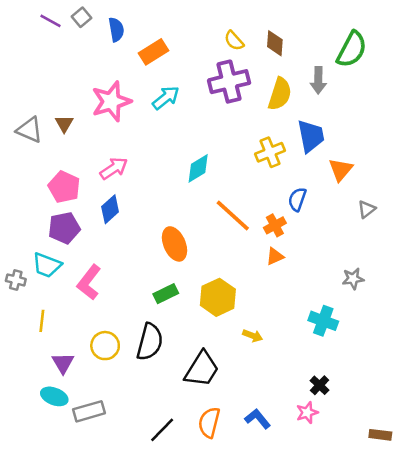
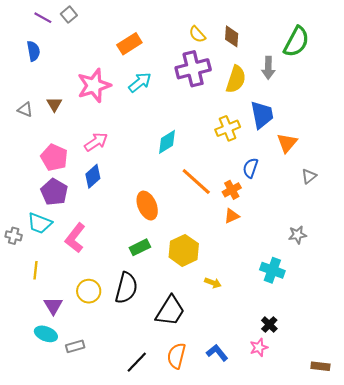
blue semicircle: (116, 30) -> (33, 51), moved
gray triangle: (29, 130) -> (25, 110), size x0.7
purple pentagon: (64, 228) -> (54, 192), turned -30
gray rectangle: (89, 411) -> (75, 346), size x0.7

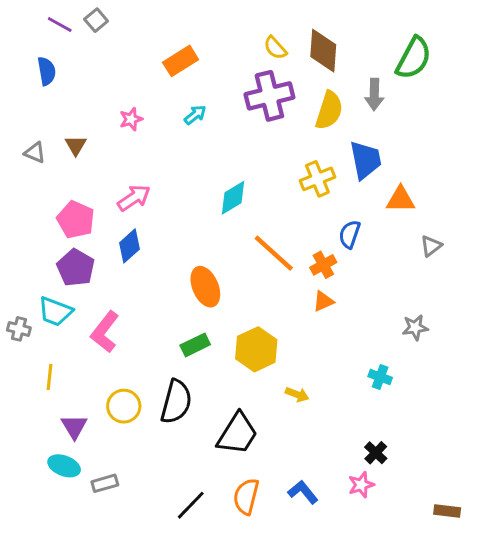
brown diamond: (232, 36) -> (323, 51), size x1.4
cyan arrow: (140, 82) -> (195, 115), size x0.7
pink star: (94, 85) -> (131, 119), size x0.5
orange triangle: (287, 143) -> (401, 199), turned 50
cyan cross: (272, 270) -> (380, 377), size x0.7

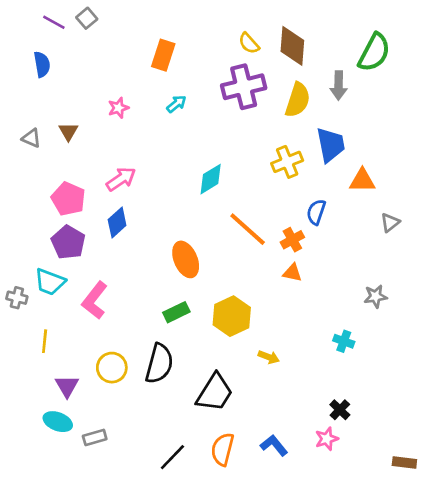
orange rectangle: (181, 61) -> (163, 55), turned -40
orange triangle: (323, 301) -> (292, 273), turned 36

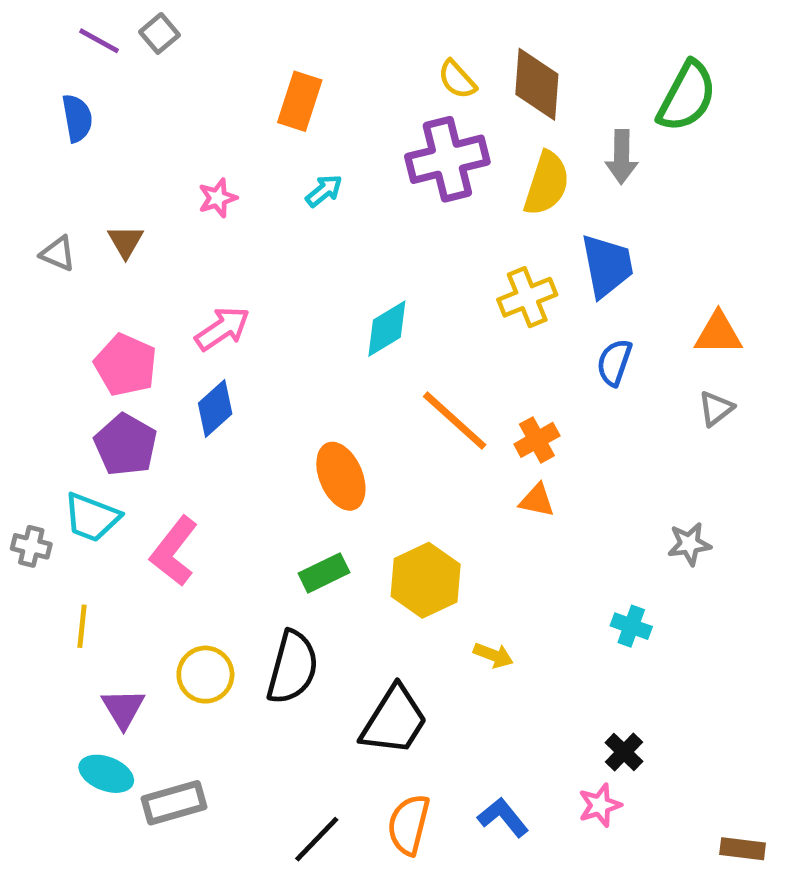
orange triangle: (362, 180) -> (718, 333), moved
blue semicircle: (316, 212) -> (614, 362), moved
gray rectangle: (95, 437) -> (174, 803), size x1.4

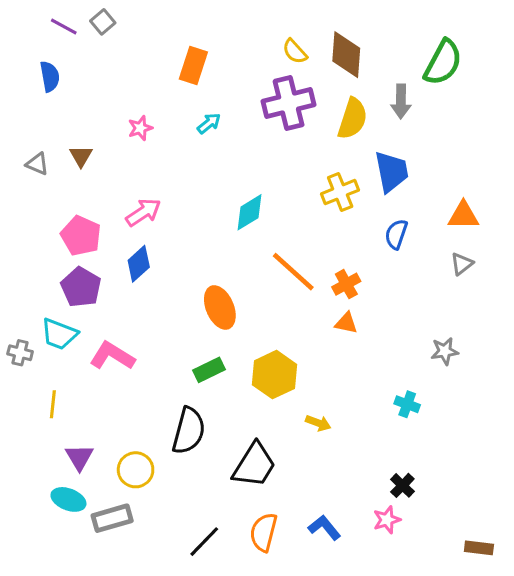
pink L-shape: (174, 551) -> (112, 356), turned 84
yellow circle: (205, 675) -> (136, 470), moved

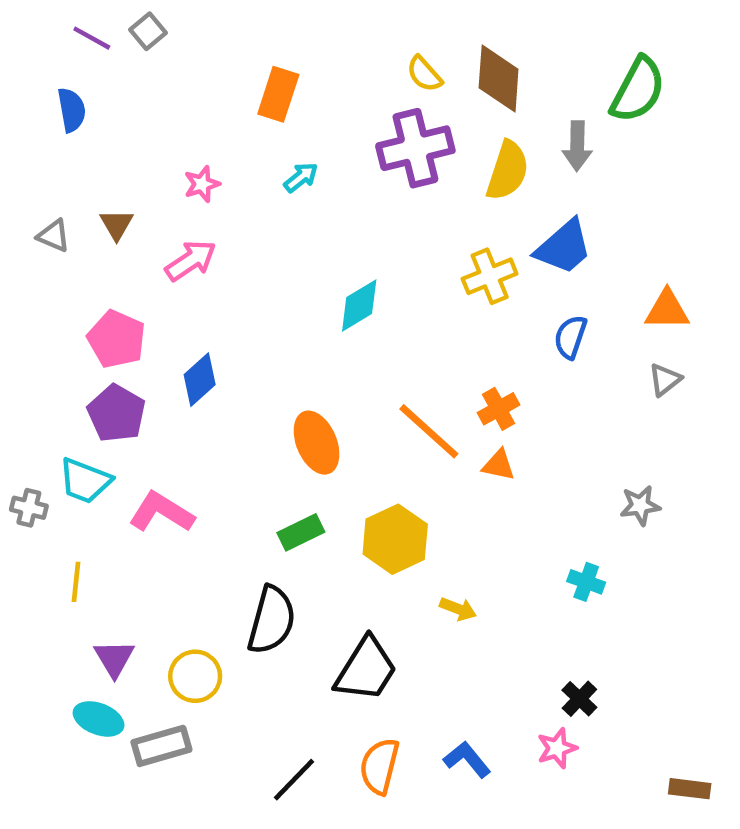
blue trapezoid: (392, 172) -> (564, 247), turned 60
pink arrow: (143, 212) -> (191, 261), moved
orange line: (293, 272) -> (429, 431), moved

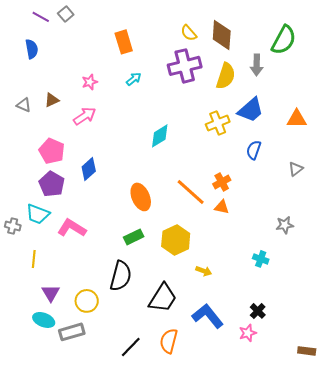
orange rectangle: (278, 94) -> (124, 42), turned -35
brown triangle: (117, 225) -> (52, 100), turned 35
orange triangle: (667, 310) -> (297, 119), moved
blue L-shape: (467, 759) -> (208, 316), moved, size x1.5

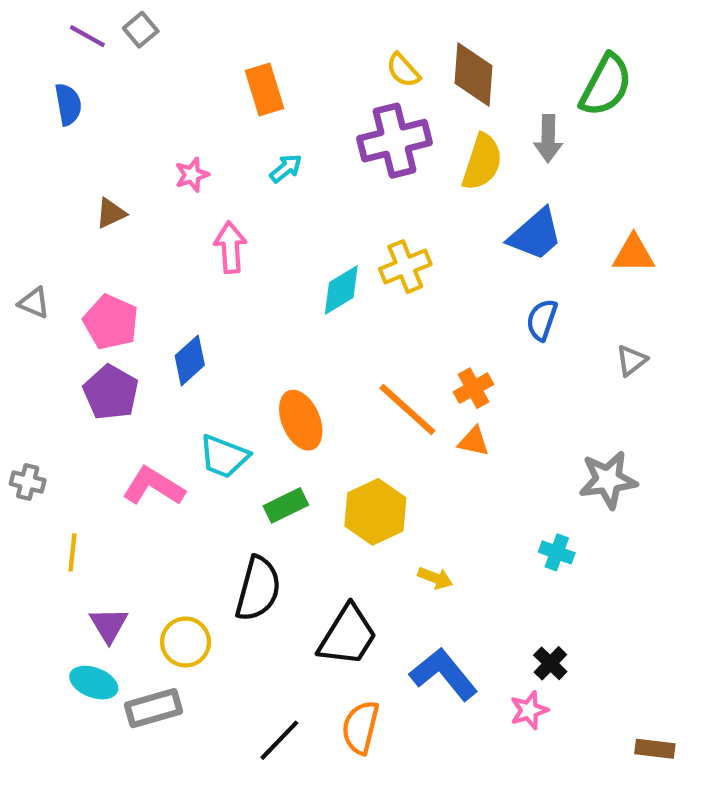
gray triangle: (24, 105) -> (34, 303), moved
pink arrow: (85, 116) -> (230, 247), moved, turned -60
yellow cross: (218, 123) -> (405, 267), moved
cyan trapezoid: (38, 214) -> (224, 456), moved
gray star: (285, 225) -> (608, 480), size x1.5

